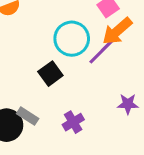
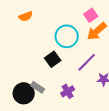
purple line: (102, 51) -> (87, 62), moved

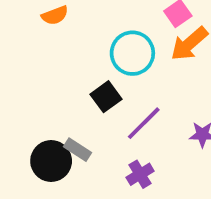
purple line: (87, 62) -> (144, 123), moved
purple cross: (68, 91) -> (140, 174), moved

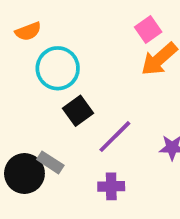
cyan circle: (132, 53) -> (58, 68), moved
purple cross: (140, 174) -> (111, 186), turned 30

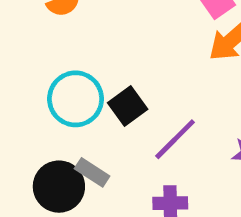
cyan circle: (58, 68) -> (76, 99), moved

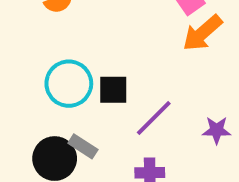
black square: (128, 106) -> (113, 90), turned 36

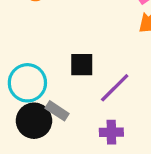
cyan circle: (69, 84) -> (27, 83), moved

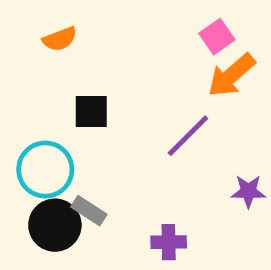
black square: (82, 65) -> (91, 111), moved
purple line: (115, 88) -> (188, 136), moved

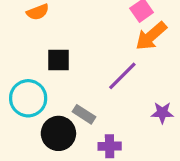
gray rectangle: (89, 211) -> (84, 114), moved
black circle: (55, 225) -> (58, 133), moved

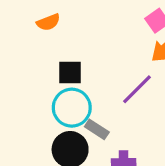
cyan circle: (28, 98) -> (72, 108), moved

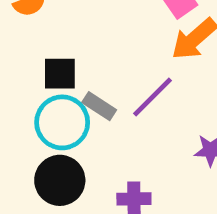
gray rectangle: (97, 129) -> (99, 106), moved

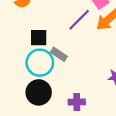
purple line: (153, 97) -> (79, 20), moved

